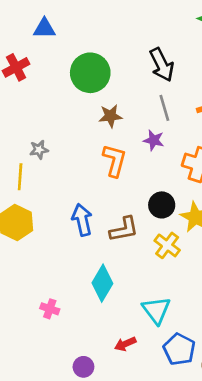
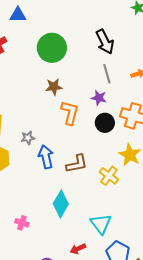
brown star: (110, 116) -> (54, 87), moved
gray star: (39, 150) -> (28, 138), moved
black circle: (162, 205) -> (105, 123), moved

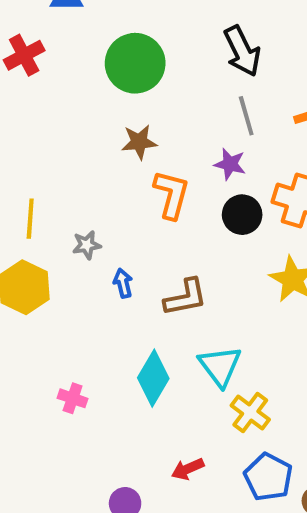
blue arrow: (46, 157) -> (123, 283), size x0.6
yellow cross: (109, 176) -> (250, 412), moved
pink cross: (22, 223) -> (73, 398), moved
cyan triangle: (101, 224) -> (220, 366), moved

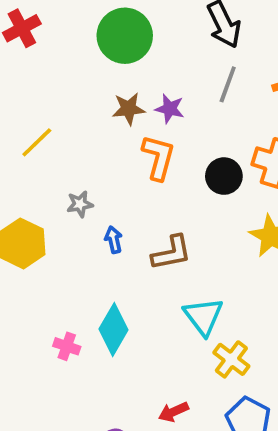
gray line: (246, 116) -> (228, 84), turned 36
purple star: (230, 164) -> (170, 109), moved
yellow line: (30, 219) -> (37, 142), moved, turned 42
cyan diamond: (153, 378) -> (114, 329), moved

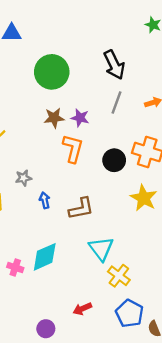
cyan diamond: (114, 329) -> (45, 257), turned 36

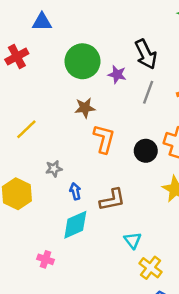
purple star: (80, 118) -> (117, 74), moved
cyan triangle: (101, 249) -> (133, 240), size x0.7
cyan diamond: (45, 257) -> (75, 225), moved

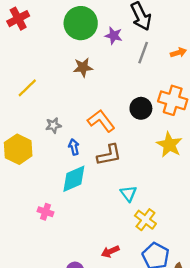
orange L-shape: (104, 139) -> (101, 121), moved, turned -52

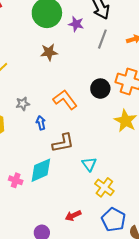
brown L-shape: (109, 155) -> (63, 143), moved
cyan diamond: (74, 179) -> (41, 170), moved

